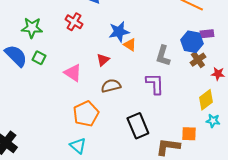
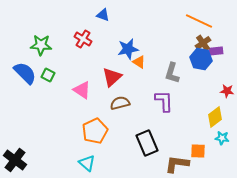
red triangle: (103, 60) -> (112, 77), size x1.5
brown cross: (198, 60) -> (203, 43), moved

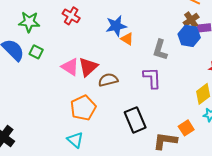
red triangle: (112, 77) -> (88, 67), moved
orange square: (198, 151) -> (186, 128), turned -35

